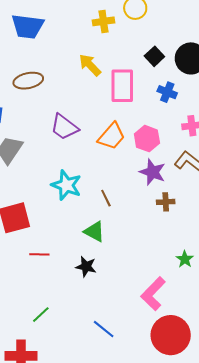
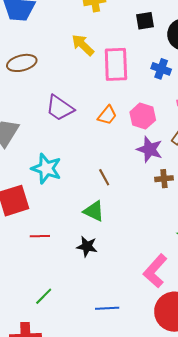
black square: (154, 56) -> (145, 21), moved, turned 36
orange trapezoid: (112, 136) -> (107, 115), size x0.7
cyan star: (66, 185) -> (46, 169), moved
blue line: (104, 329) -> (107, 308), turned -40

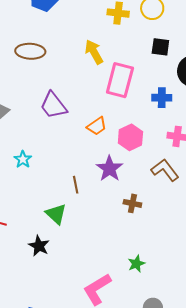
blue cross: (161, 69) -> (162, 98), turned -36
purple star: (150, 149) -> (109, 169), moved
cyan star: (46, 169) -> (23, 159), size x0.6

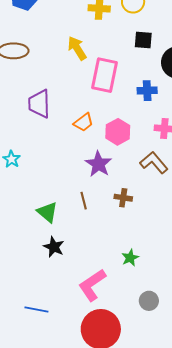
purple trapezoid: (53, 105) -> (39, 104), turned 40
brown line: (76, 185) -> (84, 201), moved
black star: (39, 246) -> (54, 247), moved

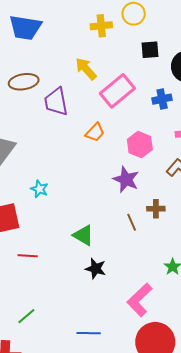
pink rectangle: (104, 75) -> (117, 91), turned 48
purple trapezoid: (39, 104) -> (56, 102), moved
orange trapezoid: (84, 122) -> (95, 132), moved
brown line: (84, 201) -> (132, 222), moved

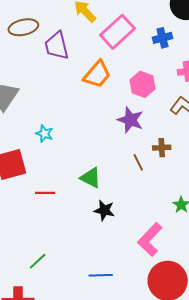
orange trapezoid: (95, 132) -> (97, 74), size x1.4
red line: (28, 256) -> (45, 193), moved

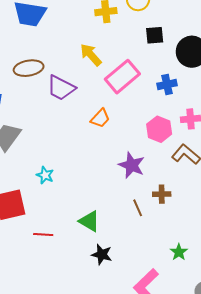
purple trapezoid: (57, 46) -> (61, 88), turned -52
orange trapezoid: (97, 74) -> (100, 118), size x0.7
pink hexagon: (143, 84) -> (159, 129), moved

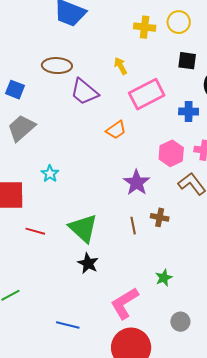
yellow arrow: (91, 55) -> (121, 66), size x0.7
green triangle: (89, 221) -> (83, 228), size x1.4

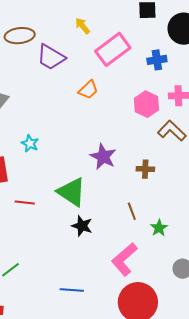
purple star: (137, 183) -> (103, 157), moved
brown line: (133, 226) -> (132, 211), moved

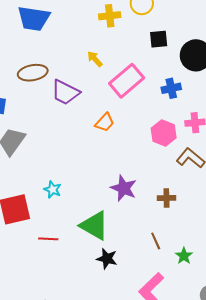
cyan star: (30, 143) -> (53, 190), moved

